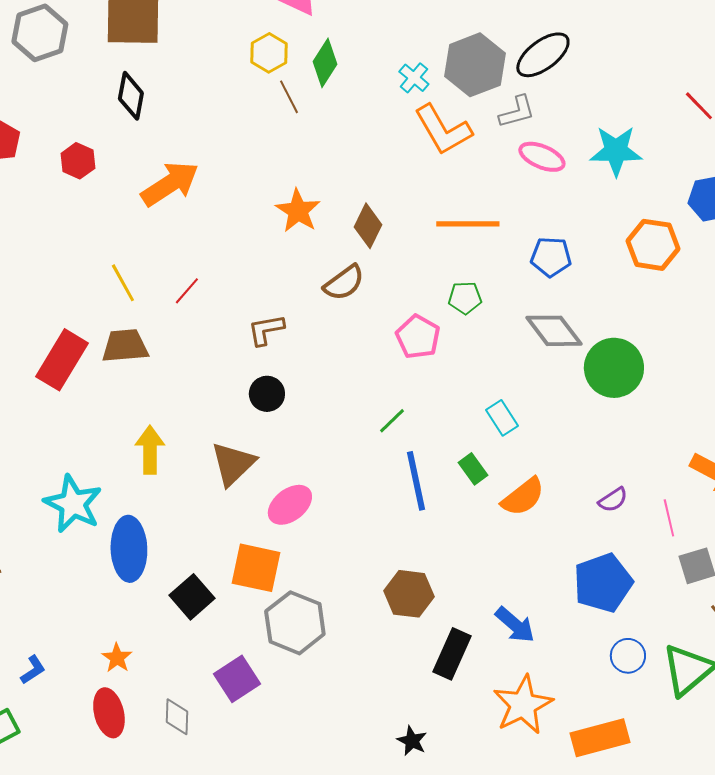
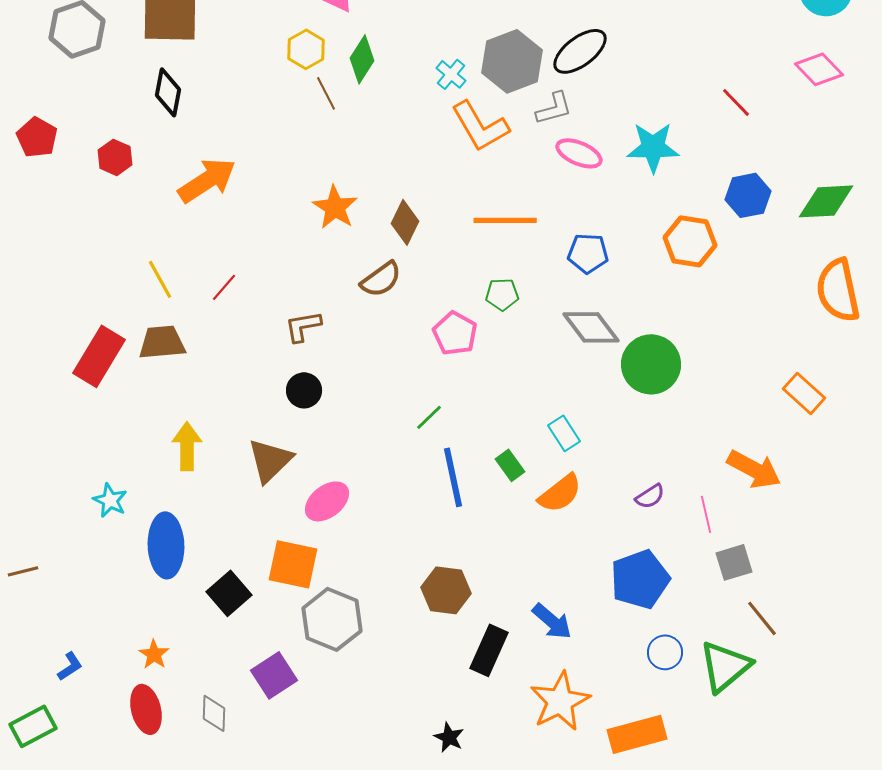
cyan rectangle: (502, 418) -> (564, 433), moved
cyan star: (73, 504) -> (110, 500), size x0.6

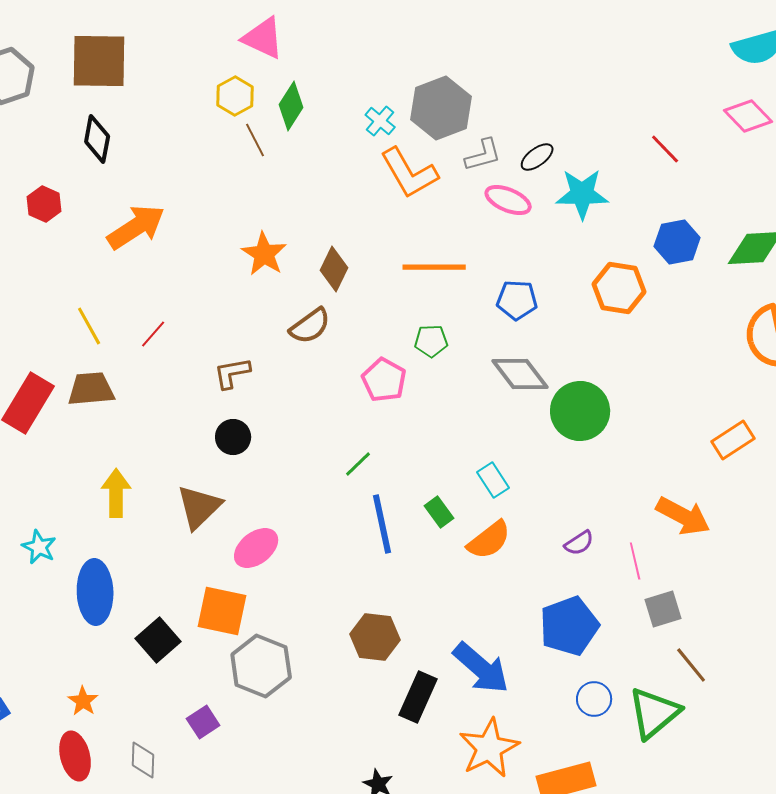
black ellipse: (580, 51) -> (537, 157), moved, size x0.6
orange rectangle: (804, 393) -> (733, 440), turned -75
blue arrow: (552, 621) -> (481, 668), size x1.4
purple square: (274, 675) -> (203, 722), size x0.7

